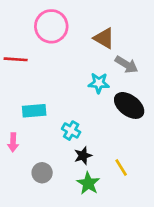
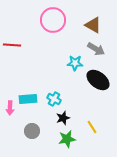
pink circle: (51, 26) -> (53, 20), moved
brown triangle: (104, 38) -> (93, 25), moved
cyan rectangle: (34, 111) -> (28, 99), moved
green star: (88, 183) -> (67, 139), turned 30

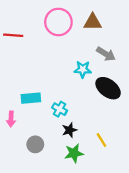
brown triangle: (93, 25) -> (93, 22), moved, turned -30
red line: (12, 45) -> (13, 35), moved
cyan rectangle: (28, 99) -> (31, 98), moved

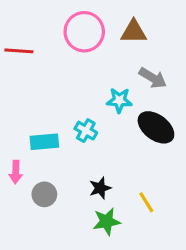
cyan cross: (60, 109) -> (86, 131), moved
gray circle: (35, 144) -> (44, 194), moved

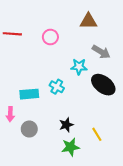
pink circle: (84, 32) -> (50, 37), moved, size x0.6

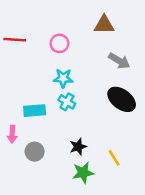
cyan star: (79, 67) -> (63, 78), moved

